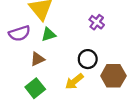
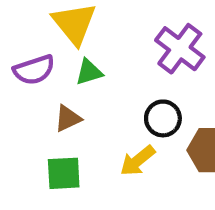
purple cross: (97, 22) -> (180, 49), size x1.6
green square: (35, 88) -> (64, 173), turned 36

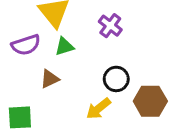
purple cross: (180, 49) -> (110, 26), moved, size x0.7
green square: (64, 173) -> (20, 117), moved

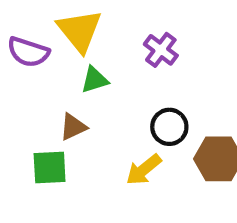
purple semicircle: (26, 45) -> (28, 52), moved, turned 36
green square: (20, 117) -> (50, 167), moved

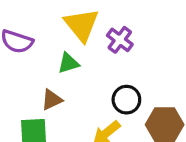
yellow triangle: (80, 31) -> (82, 25), moved

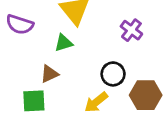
purple cross: (120, 40) -> (131, 30), moved

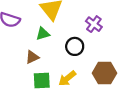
black circle: (113, 74) -> (75, 46), moved
green square: (34, 101) -> (42, 80), moved

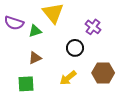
green triangle: (43, 34) -> (35, 31), moved
green square: (42, 80) -> (26, 84), moved

